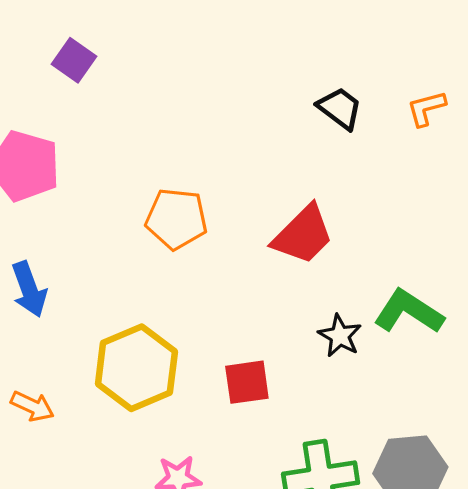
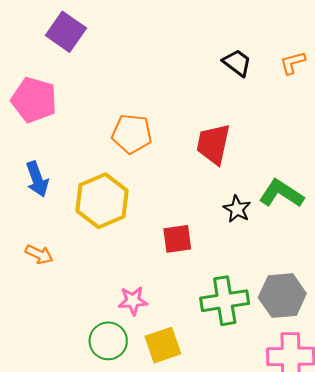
purple square: (74, 60) -> (66, 32), size x1.4
red trapezoid: (303, 235) -> (213, 144), turned 147
yellow hexagon: (136, 368) -> (102, 201), moved

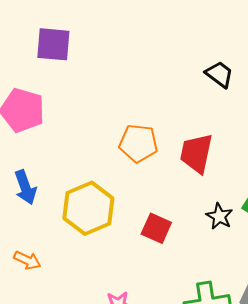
purple square: (66, 32) -> (53, 44), turned -30
orange pentagon: (132, 134) -> (138, 143), moved
red square: (177, 239) -> (156, 228), moved, turned 32

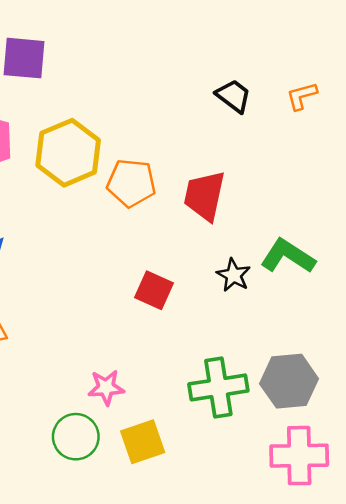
yellow hexagon: (88, 208) -> (68, 153), moved

